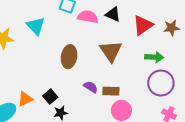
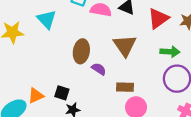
purple semicircle: (91, 87) -> (99, 69), moved
black square: (50, 97) -> (62, 93), turned -32

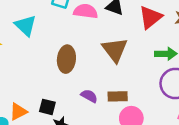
purple semicircle: (99, 69) -> (89, 96), moved

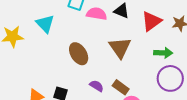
brown ellipse: (66, 59) -> (79, 54), turned -40
brown rectangle: (118, 96) -> (121, 87), turned 35

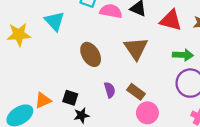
red triangle: (152, 21) -> (171, 20), turned 50
purple semicircle: (97, 86) -> (110, 90), turned 40

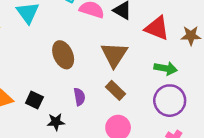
brown rectangle: (136, 92) -> (116, 90), moved
black star: (81, 115) -> (56, 122), moved

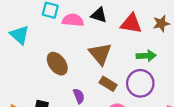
purple circle: (170, 101) -> (140, 83), moved

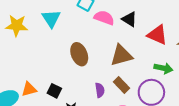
brown triangle: (100, 54) -> (121, 55), turned 40
purple semicircle: (79, 96) -> (100, 90), moved

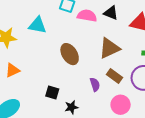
cyan triangle: (51, 19) -> (37, 25), turned -36
orange triangle: (29, 89) -> (12, 70), moved

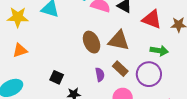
brown triangle: (109, 48) -> (119, 41), turned 30
brown ellipse: (70, 54) -> (92, 42), moved

